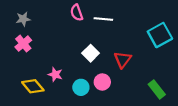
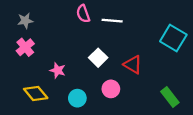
cyan square: (160, 35) -> (173, 38), turned -30
red triangle: (123, 60) -> (133, 65), turned -36
pink star: (55, 75) -> (58, 70), moved
cyan circle: (81, 87) -> (77, 98), moved

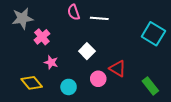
gray star: (25, 21) -> (23, 18), size x1.5
pink cross: (25, 47) -> (42, 37), moved
red triangle: (133, 65) -> (118, 69), moved

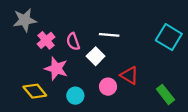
pink semicircle: (74, 12) -> (73, 42), moved
white line: (99, 18) -> (109, 35), moved
pink star: (51, 62) -> (56, 69), size x1.5

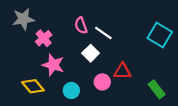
white line: (109, 35) -> (103, 33), turned 30
pink semicircle: (73, 42) -> (81, 25), moved
red triangle: (129, 75) -> (123, 71), turned -30

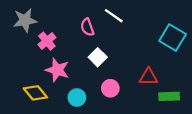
white line: (103, 33) -> (114, 16), moved
red triangle: (123, 71) -> (148, 77), moved
green rectangle: (157, 89) -> (169, 96), turned -54

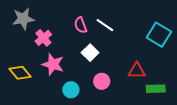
white line: (114, 16) -> (105, 25), moved
yellow diamond: (35, 93) -> (20, 73), moved

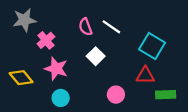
cyan square: (159, 35) -> (152, 46), moved
pink circle: (102, 81) -> (116, 95), moved
cyan circle: (71, 90) -> (61, 98), moved

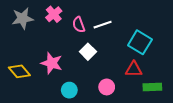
white line: (111, 27) -> (103, 25), turned -54
pink cross: (46, 40) -> (54, 14), moved
cyan circle: (61, 98) -> (69, 90), moved

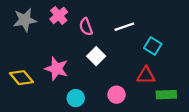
white line: (103, 25) -> (124, 27), moved
cyan square: (140, 42) -> (153, 46), size x0.7

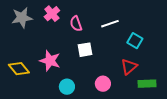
white square: (96, 56) -> (85, 50), turned 35
red triangle: (146, 75) -> (129, 67), turned -42

